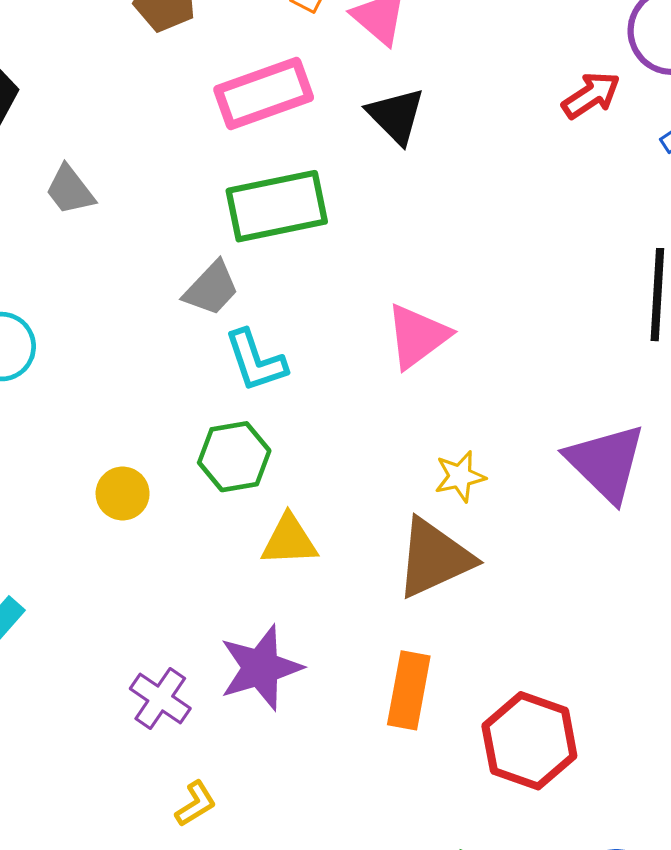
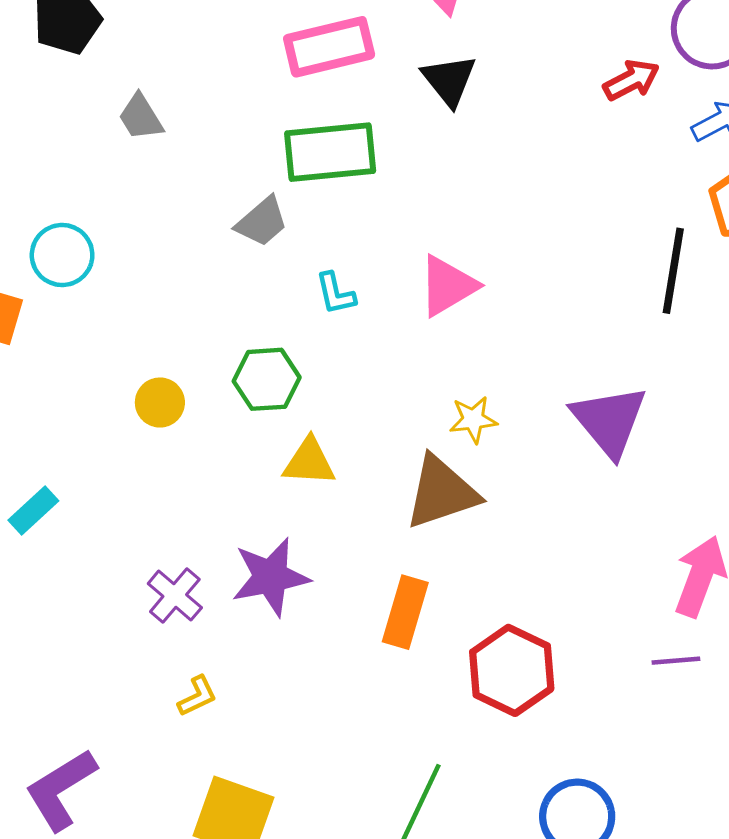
cyan L-shape: (256, 361) -> (336, 293), moved, size x0.7

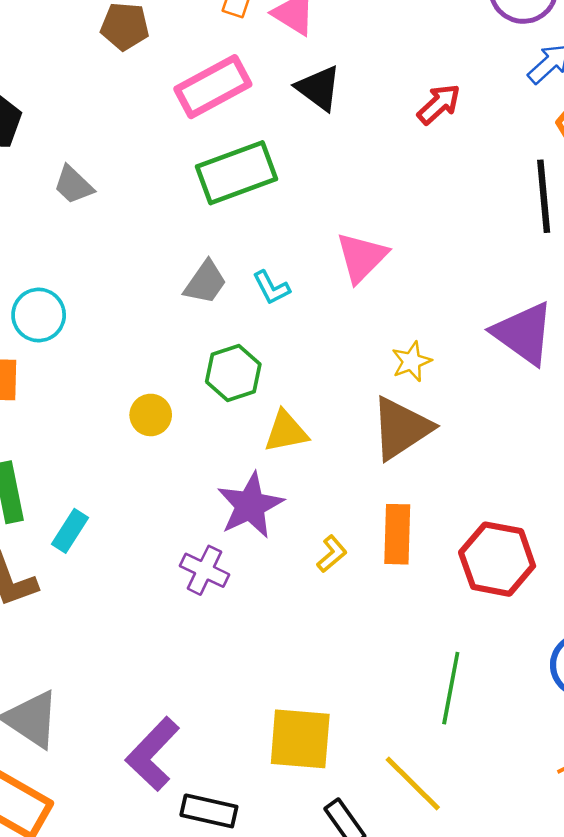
red arrow: (631, 80) -> (439, 104), moved
gray trapezoid: (262, 222) -> (205, 282), moved
purple star: (271, 577) -> (250, 505), moved
yellow L-shape: (197, 696) -> (332, 554), moved

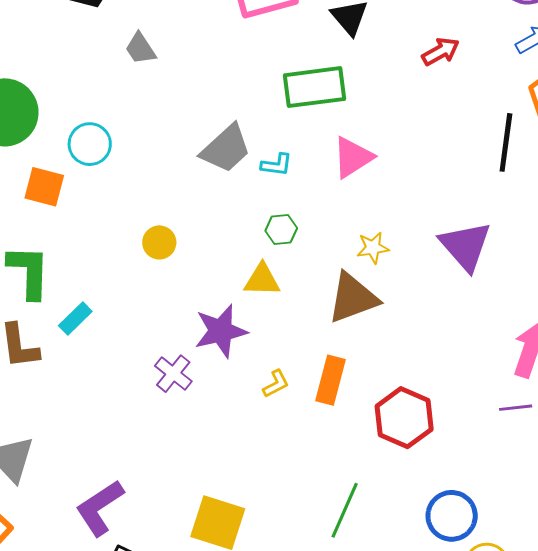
green rectangle: (237, 173) -> (314, 87), moved
gray trapezoid: (205, 282) -> (226, 149), size x1.4
cyan L-shape: (271, 288) -> (277, 165), turned -68
green hexagon: (233, 373) -> (281, 230), moved, size x0.7

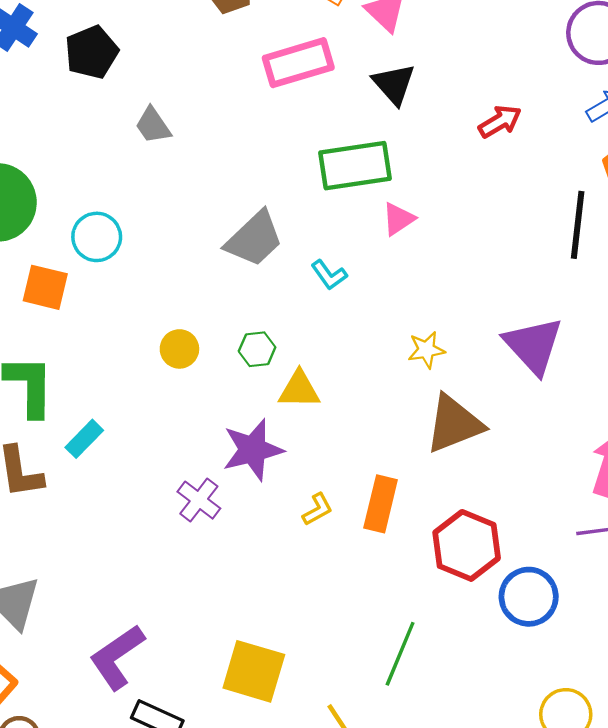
pink triangle: (353, 157) -> (398, 219), moved, size x0.7
cyan L-shape: (277, 165) -> (329, 275), moved, turned 48
green hexagon: (281, 230) -> (257, 349), moved
brown triangle: (353, 298) -> (454, 424), moved
blue circle: (452, 516) -> (529, 597), moved

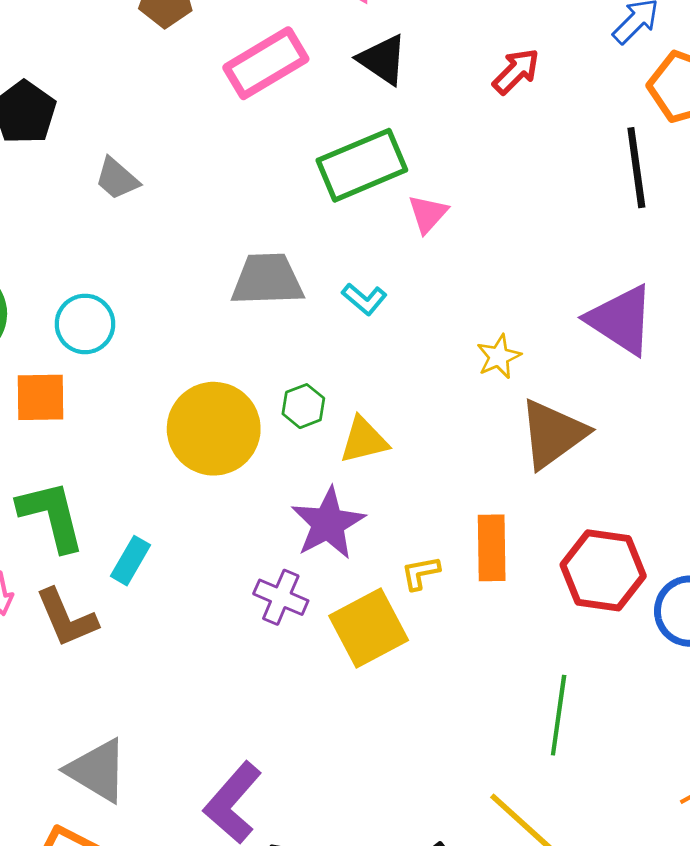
gray trapezoid: (254, 239) -> (267, 280), turned -124
yellow circle: (179, 349) -> (214, 429), size x2.0
yellow L-shape: (318, 509) -> (421, 573), turned -148
yellow square: (254, 671) -> (369, 628), moved, turned -30

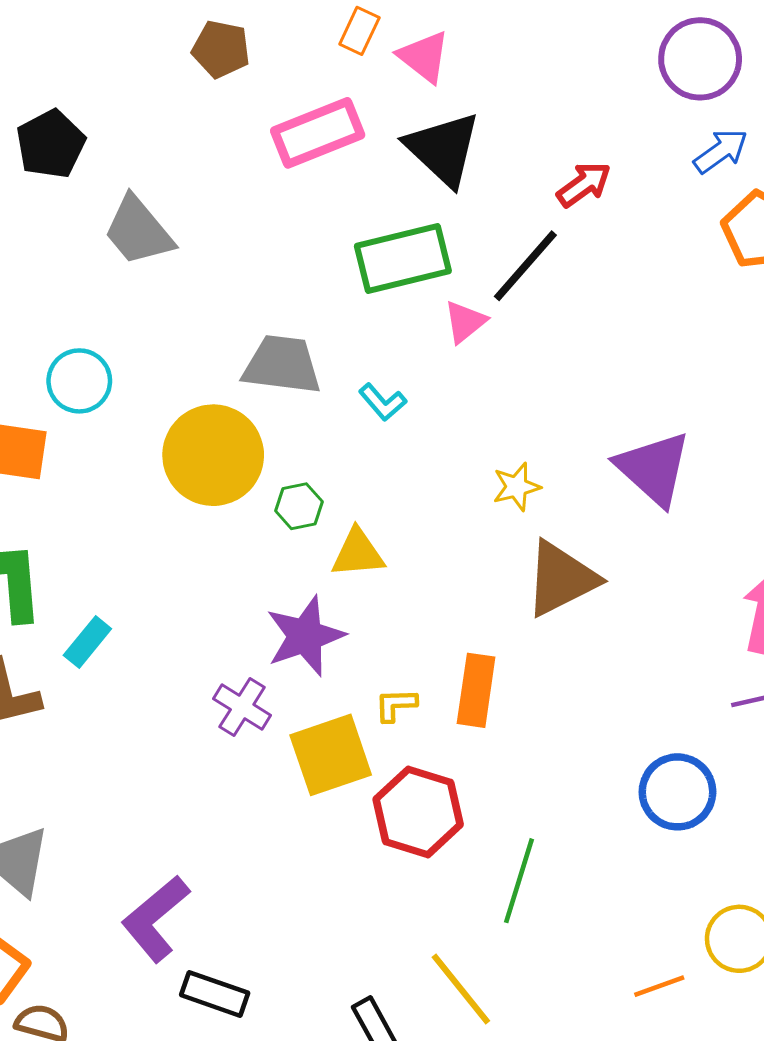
black triangle: (383, 60) -> (443, 149), size x1.4
black line: (636, 168) -> (525, 266), moved, turned 40
gray trapezoid: (117, 179) -> (138, 231), size x1.5
yellow circle: (214, 429) -> (213, 455), moved
red hexagon: (603, 570) -> (418, 812), moved

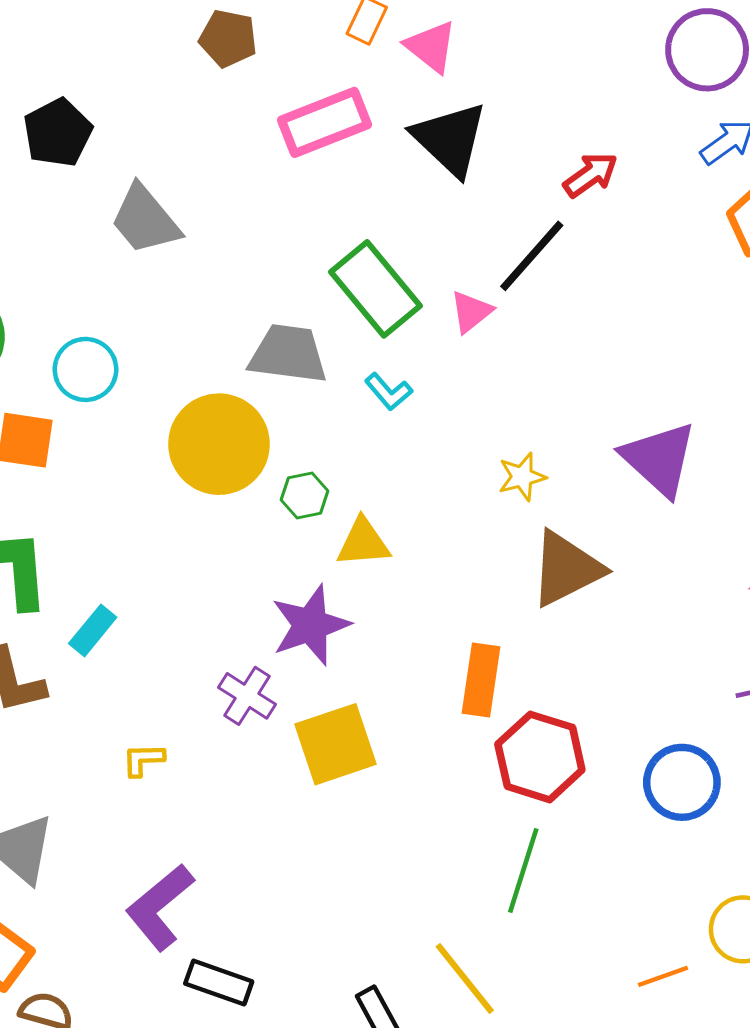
green rectangle: (403, 259) -> (375, 289), moved, turned 64
yellow L-shape: (396, 705) -> (143, 760), moved
red hexagon: (418, 812) -> (540, 757), moved

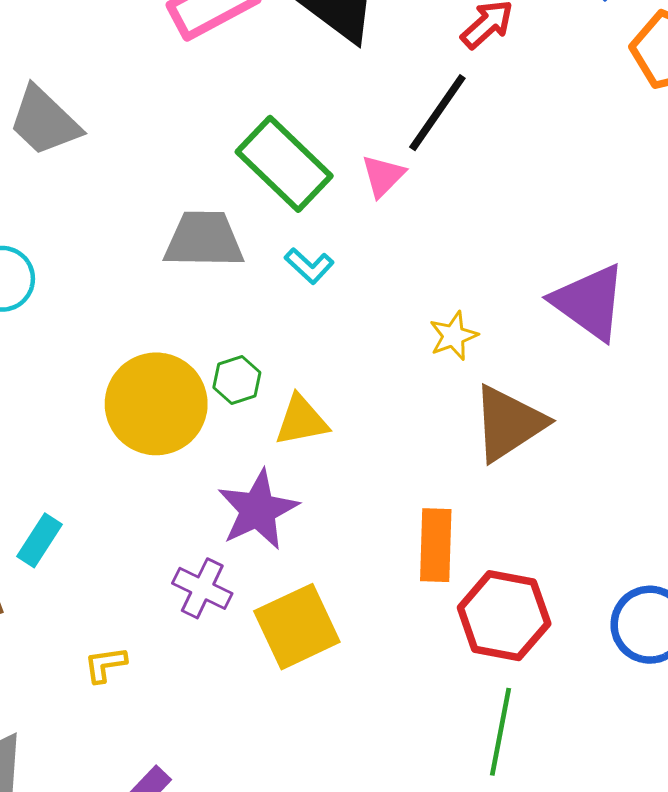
yellow circle: (219, 444) -> (156, 404), moved

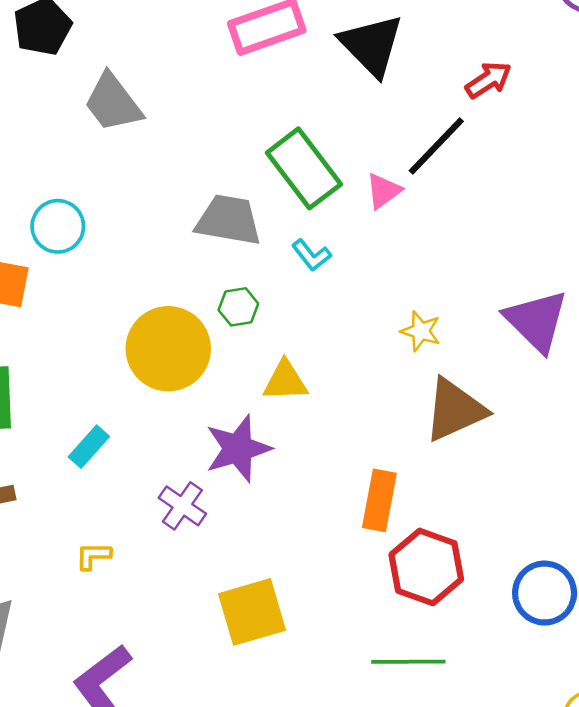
yellow star: (453, 336) -> (421, 331), turned 30
green hexagon: (237, 380) -> (238, 307), moved
cyan rectangle: (39, 540) -> (89, 447), moved
yellow square: (297, 627) -> (252, 612), moved
green line: (500, 732) -> (408, 662), turned 70

